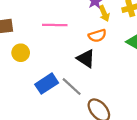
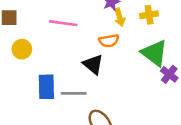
blue rectangle: (47, 84) -> (46, 87), turned -65
gray line: (72, 87) -> (74, 93), turned -50

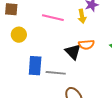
yellow arrow: (120, 17) -> (82, 16), moved
orange semicircle: (109, 41) -> (86, 45), moved

